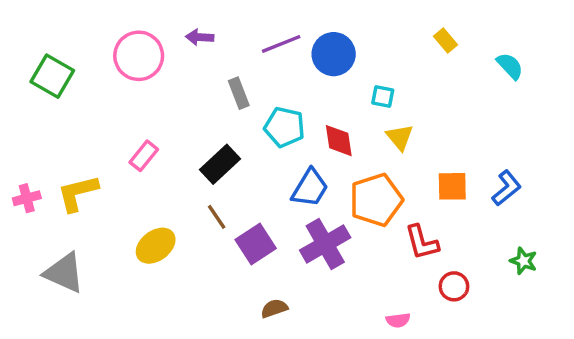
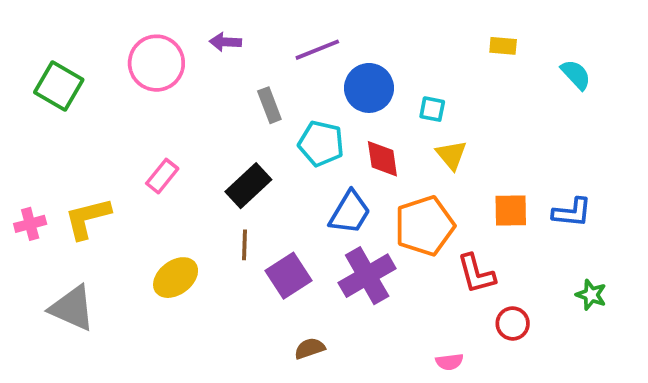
yellow rectangle: (445, 41) -> (503, 46), turned -45
blue circle: (334, 54) -> (369, 88), moved
blue L-shape: (507, 188) -> (572, 212), turned 45
brown line: (217, 217) -> (245, 245), turned 36

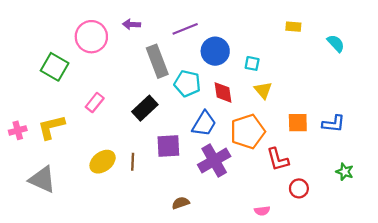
green square: (59, 86) -> (55, 67), moved
gray rectangle: (269, 105) -> (157, 61), size x1.6
brown line: (245, 245) -> (133, 162), moved
purple square: (289, 276) -> (168, 146), moved, turned 30

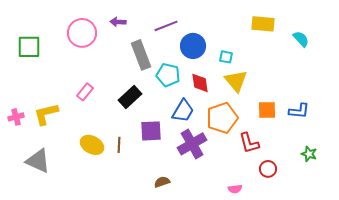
yellow rectangle: (293, 27) -> (263, 24), size x1.6
green square: (55, 67) -> (29, 47), moved, turned -30
yellow triangle: (263, 90) -> (236, 81), size x1.4
yellow ellipse: (103, 162) -> (92, 145), turned 65

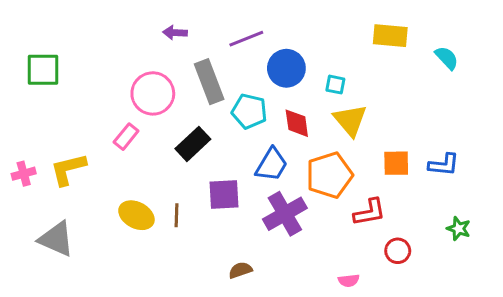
pink circle: (82, 33) -> (153, 93), moved
red L-shape: (249, 143) -> (370, 212), turned -85

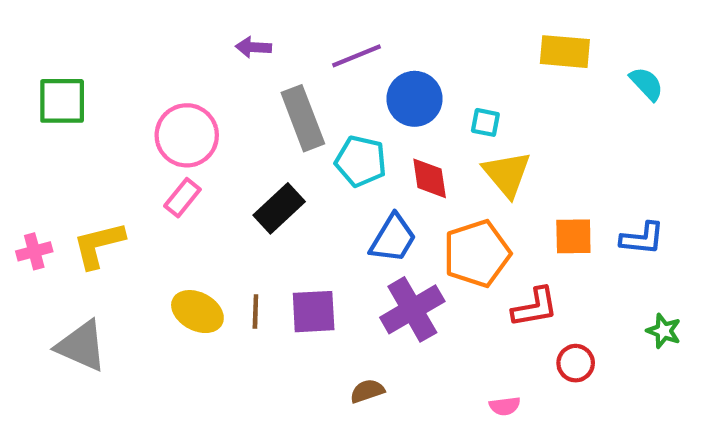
pink circle: (153, 93) -> (187, 135), moved
purple square: (224, 194) -> (314, 312), moved
brown semicircle: (240, 270) -> (367, 391), moved

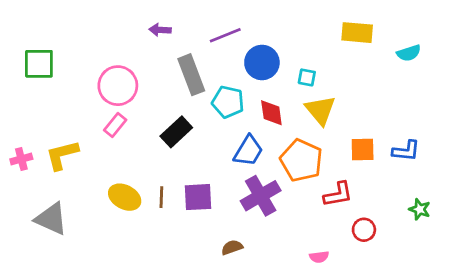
cyan semicircle: (647, 84) -> (409, 53), turned 115
orange pentagon: (477, 254) -> (301, 160), turned -30

